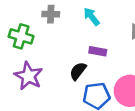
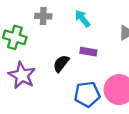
black semicircle: (78, 71) -> (61, 63), moved

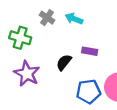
gray cross: (43, 16) -> (47, 18), turned 32
cyan arrow: (82, 18) -> (74, 19), moved, turned -30

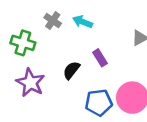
purple rectangle: (90, 51) -> (100, 58), turned 48

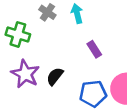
cyan arrow: (83, 22) -> (77, 14), turned 54
black semicircle: (71, 70) -> (55, 76), moved

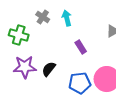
purple star: (25, 74) -> (25, 67), turned -30

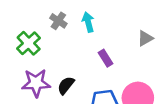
green cross: (19, 35) -> (29, 43), turned 30

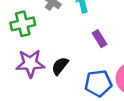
green cross: (29, 43) -> (23, 24), turned 30

